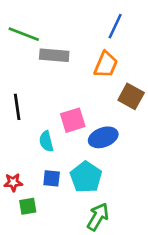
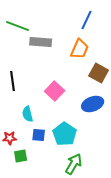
pink square: (73, 120) -> (55, 91), turned -30
blue ellipse: (103, 137) -> (93, 104), moved
cyan semicircle: (46, 141) -> (28, 114), moved

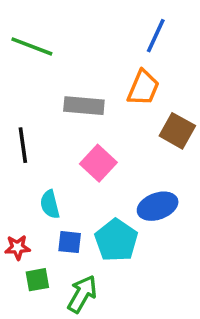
gray rectangle: (41, 42) -> (84, 106), moved
blue ellipse: (93, 104) -> (158, 206), moved
green arrow: (74, 164) -> (82, 294), moved

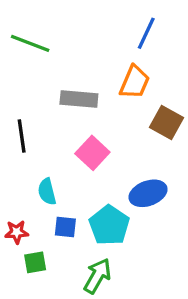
green arrow: (82, 294) -> (97, 276), moved

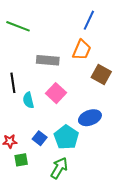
cyan semicircle: (47, 192) -> (28, 100), moved
blue square: (65, 227) -> (40, 138), turned 32

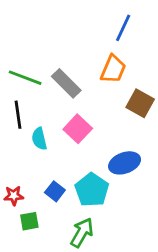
green line: (18, 26) -> (25, 78), moved
gray rectangle: (48, 60) -> (66, 83), turned 40

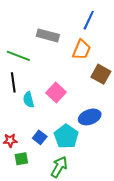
gray rectangle: (66, 83) -> (48, 35), moved, turned -30

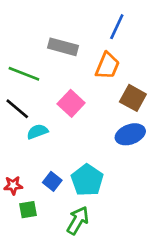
black line: (13, 82) -> (17, 109), turned -42
pink square: (56, 93) -> (71, 103), moved
cyan semicircle: (29, 100) -> (37, 132), turned 84
blue ellipse: (90, 117) -> (130, 134), moved

